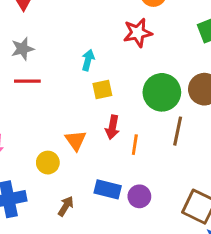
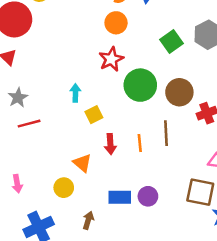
green circle: (162, 92) -> (140, 85), moved
orange line: (135, 145) -> (140, 143), moved

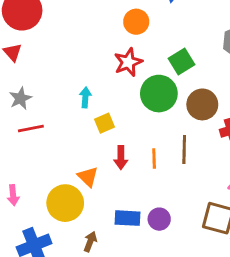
green square: (171, 41) -> (182, 61), moved
yellow circle: (64, 188) -> (65, 203), size x1.6

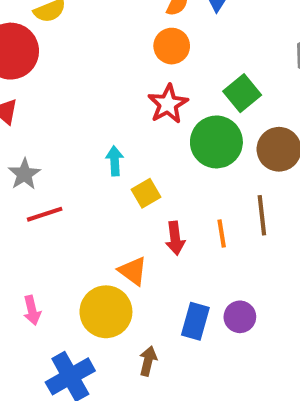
blue rectangle: (127, 218) -> (195, 321), turned -70

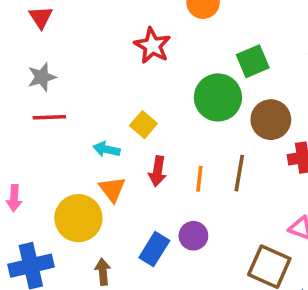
red star: (168, 104) -> (152, 46), moved, turned -30
cyan arrow: (115, 161) -> (107, 149), moved, turned -90
yellow square: (146, 193) -> (143, 125), turned -35
purple circle: (240, 317) -> (193, 236), moved
brown arrow: (148, 361) -> (103, 272), turned -35

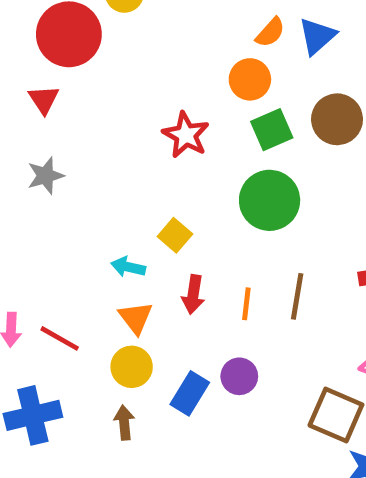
green square: (253, 61) -> (272, 130), moved
red line: (49, 117) -> (60, 338), moved, turned 32
brown circle: (271, 120) -> (337, 119), moved
yellow circle: (78, 218) -> (132, 367), moved, size x0.7

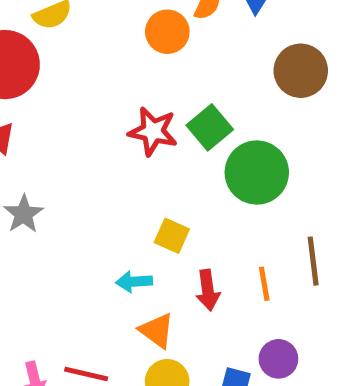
orange circle: (250, 79) -> (167, 32), moved
green square: (272, 130) -> (210, 127), moved

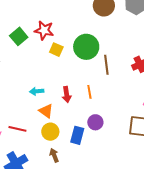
green square: (210, 127) -> (19, 36), moved
yellow square: (172, 236) -> (56, 50), moved
brown line: (313, 261) -> (106, 65), moved

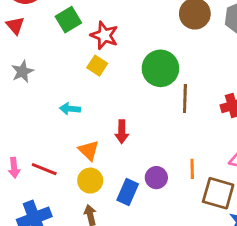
green square: (19, 36) -> (68, 20), moved
yellow square: (56, 50) -> (97, 66), moved
cyan arrow: (37, 91) -> (70, 109), moved
orange line: (89, 92) -> (192, 169), moved

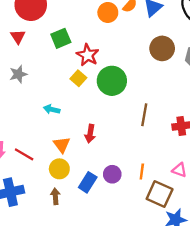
green circle: (160, 68) -> (112, 81), moved

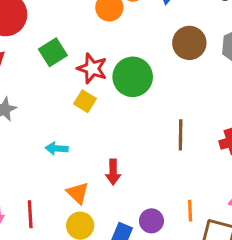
green circle: (112, 81) -> (133, 77), moved
red line: (24, 154) -> (30, 214), turned 66

